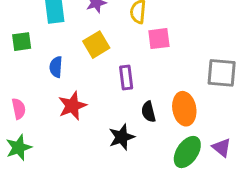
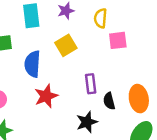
blue semicircle: (56, 67) -> (32, 64), size x1.5
purple rectangle: (126, 77) -> (91, 84), moved

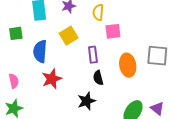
purple rectangle: (91, 84) -> (93, 55), moved
orange ellipse: (139, 99) -> (128, 65), moved
black semicircle: (109, 101) -> (98, 78), moved

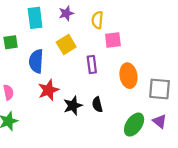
gray square: (157, 56) -> (160, 89), moved
black semicircle: (98, 78) -> (97, 105), moved
black star: (87, 101) -> (73, 106), moved

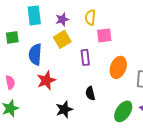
purple star: (66, 13) -> (62, 19), moved
orange ellipse: (128, 76) -> (118, 67), turned 30
black star: (73, 106) -> (64, 109), moved

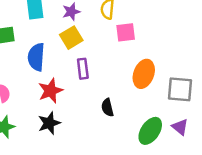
purple rectangle: (85, 57) -> (83, 69), moved
black star: (64, 109) -> (49, 123), moved

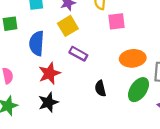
purple rectangle: (83, 69) -> (78, 54), turned -54
orange ellipse: (144, 74) -> (133, 58), turned 65
green ellipse: (150, 131) -> (138, 90), moved

